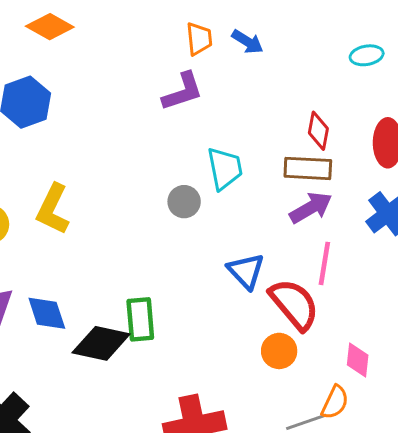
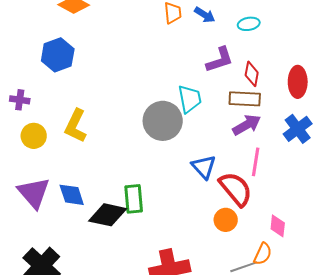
cyan ellipse: (367, 55) -> (249, 24), moved
purple L-shape: (183, 92) -> (220, 60), moved
gray circle: (184, 202) -> (163, 121), size x1.8

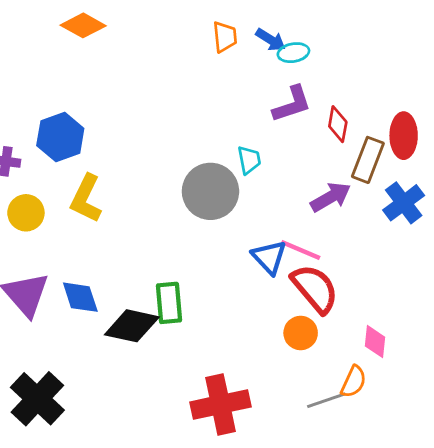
cyan ellipse: (249, 24) -> (293, 53), moved
blue hexagon: (58, 55) -> (60, 137), moved
cyan trapezoid: (190, 99) -> (249, 160), size x0.7
brown rectangle: (245, 99) -> (368, 160), moved, turned -72
pink line: (256, 162) -> (301, 250), moved, turned -76

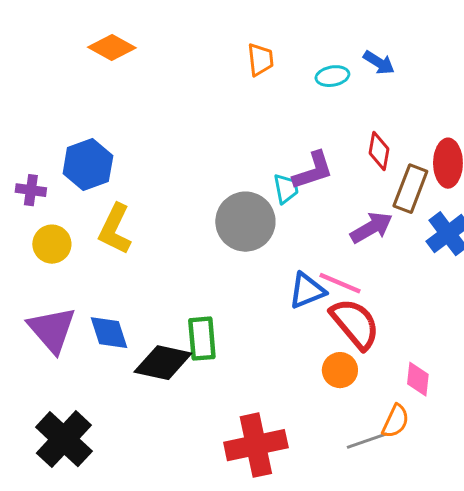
blue arrow: (271, 40) -> (379, 63), moved
purple L-shape: (292, 104) -> (313, 171), moved
blue triangle: (269, 257) -> (307, 291), turned 51

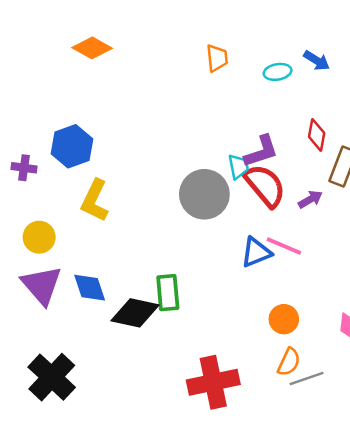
purple arrow: (371, 228) -> (310, 199), size x0.7
yellow circle: (52, 244) -> (39, 237), moved
red semicircle: (355, 324) -> (265, 185), moved
orange semicircle: (395, 421) -> (289, 362), moved

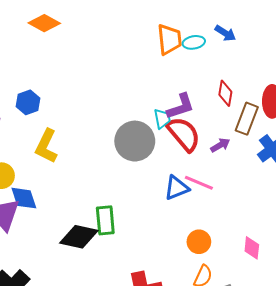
orange trapezoid: (217, 58) -> (169, 39), moved, size x1.4
blue hexagon: (72, 146) -> (28, 102), size x0.7
blue diamond: (90, 288) -> (24, 198), moved

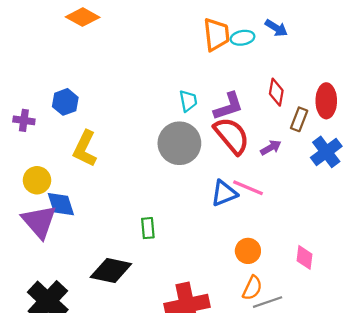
cyan trapezoid: (162, 119) -> (188, 101), moved
brown rectangle: (247, 119) -> (299, 119), size x0.7
green rectangle: (105, 220) -> (148, 228), size x0.7
black diamond: (79, 237) -> (111, 270), moved

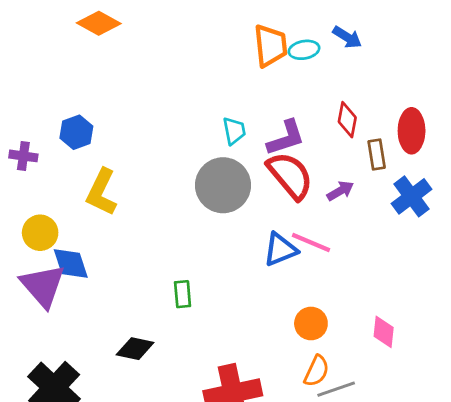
brown rectangle: (299, 119) -> (377, 155), turned -30
black diamond: (111, 270) -> (135, 349), size x0.7

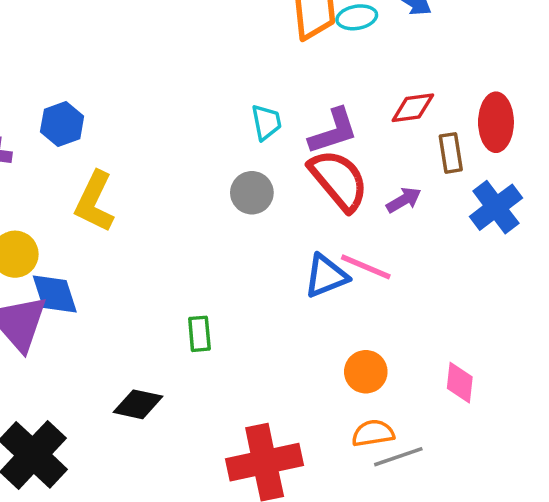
red diamond: (347, 120) -> (413, 108), turned 72
gray circle: (223, 185) -> (252, 193), size x0.6
orange semicircle: (317, 371) -> (373, 433), turned -124

